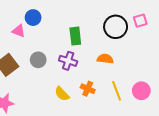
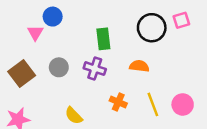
pink triangle: (19, 31) -> (35, 33), turned 40
yellow semicircle: (62, 94) -> (74, 116), moved

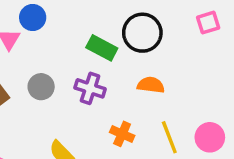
black circle: (152, 28) -> (142, 33), moved
green rectangle: (103, 39) -> (102, 48), turned -55

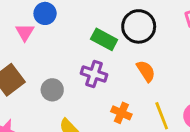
orange semicircle: (151, 85) -> (146, 71), turned 50
gray circle: (41, 87) -> (52, 90), moved

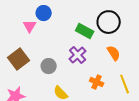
purple cross: (94, 74) -> (78, 55), turned 30

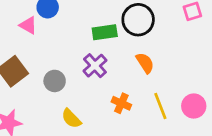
pink triangle: (30, 26) -> (28, 25), turned -32
green rectangle: (85, 31) -> (105, 32), turned -36

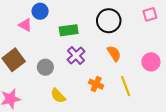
green rectangle: (105, 32) -> (69, 30), moved
pink circle: (194, 106) -> (151, 62), moved

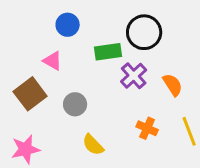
black circle: (109, 21) -> (144, 32), moved
pink triangle: (25, 25) -> (53, 61), moved
purple cross: (76, 56) -> (134, 76), moved

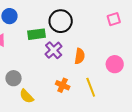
orange semicircle: (173, 85) -> (80, 56), turned 42
gray circle: (75, 104) -> (13, 78), moved

